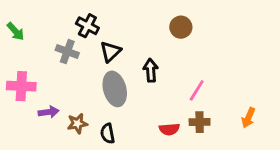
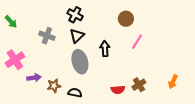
black cross: (87, 26) -> (75, 15), moved
pink cross: (21, 86) -> (15, 60), turned -36
pink line: (197, 90) -> (137, 42), moved
brown cross: (200, 122) -> (139, 85), turned -32
black semicircle: (108, 134) -> (75, 93), turned 112

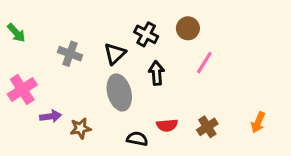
black cross: (75, 15) -> (146, 34), moved
red semicircle: (118, 90) -> (167, 125), moved
black semicircle: (75, 93) -> (137, 139), moved

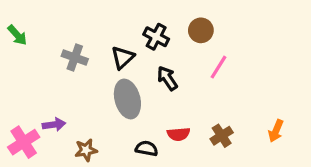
black arrow: (157, 73) -> (167, 78), turned -30
pink cross: (22, 89) -> (24, 142), moved
brown star: (80, 128) -> (86, 150), moved

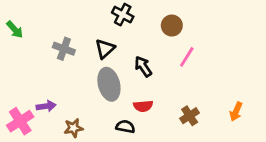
black cross: (156, 37) -> (123, 15), moved
red semicircle: (179, 134) -> (143, 106), moved

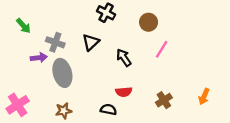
green arrow: (15, 30) -> (23, 26), moved
gray ellipse: (109, 84) -> (62, 73), moved
purple arrow: (46, 106) -> (39, 58), moved

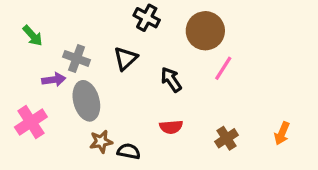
brown circle: (149, 22) -> (205, 31), size x1.5
pink cross: (18, 105) -> (31, 122), moved
black semicircle: (108, 110) -> (129, 151), moved
brown star: (64, 111) -> (101, 142), moved

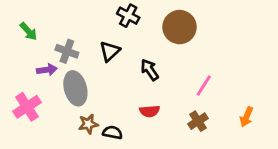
pink line: (223, 68) -> (204, 85), moved

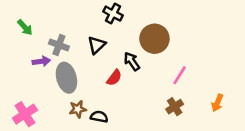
brown circle: (180, 27) -> (154, 39), moved
pink cross: (27, 107) -> (25, 114), moved
red semicircle: (150, 111) -> (114, 78), moved, turned -48

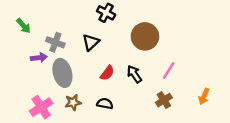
black arrow: (132, 61) -> (134, 74), moved
pink cross: (25, 114) -> (41, 107), moved
black semicircle: (99, 117) -> (105, 104), moved

